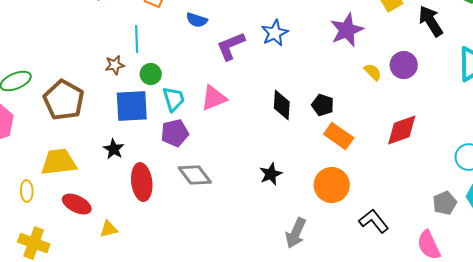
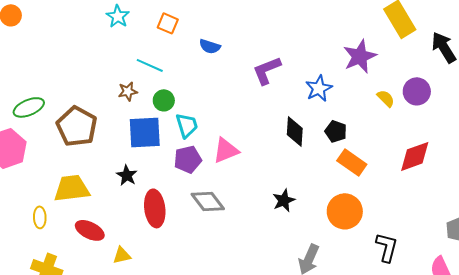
blue star: (275, 33) -> (319, 88), moved
cyan line: (137, 39) -> (150, 65), turned -64
purple L-shape: (231, 46) -> (267, 70), moved
pink triangle: (214, 98) -> (226, 150), moved
black L-shape: (374, 221) -> (387, 247), turned 52

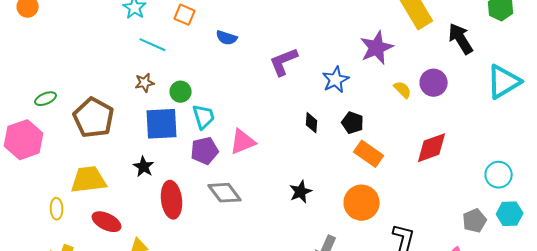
cyan line: (150, 65) -> (153, 45), moved
green ellipse: (29, 107) -> (46, 99), size x0.7
black diamond: (295, 131) -> (312, 123), size x0.7

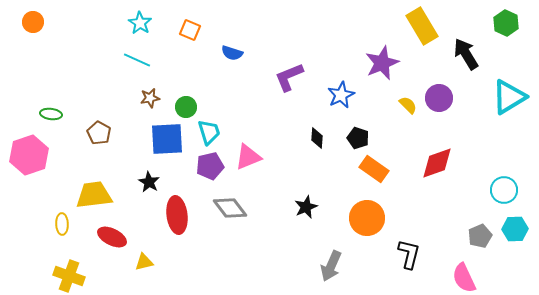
cyan line: (153, 45) -> (137, 60), moved
green ellipse: (46, 99) -> (51, 114), turned 30
brown pentagon: (94, 118) -> (99, 133), size x0.6

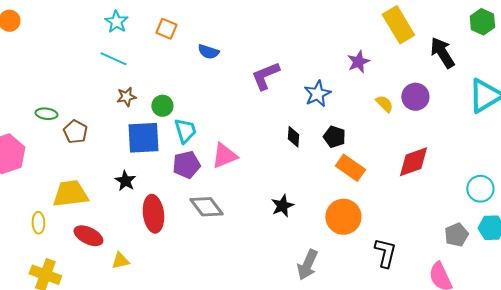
purple star: (382, 63) -> (358, 62), size x0.7
green ellipse: (51, 114) -> (46, 114), moved

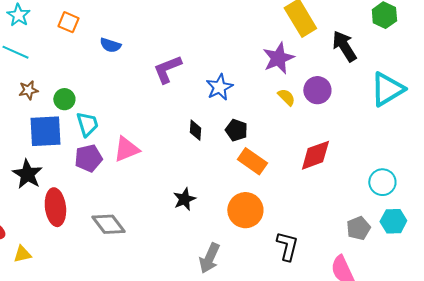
purple star: (358, 62) -> (278, 58), moved, size x1.4
black star: (125, 181) -> (27, 174), size x1.4
gray diamond: (206, 207) -> (108, 224), moved

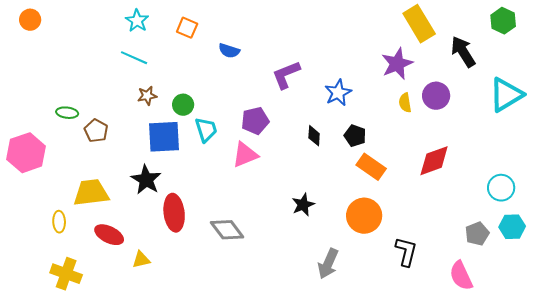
yellow semicircle: (286, 97) -> (405, 103), turned -144
purple pentagon: (88, 158) -> (255, 121), moved

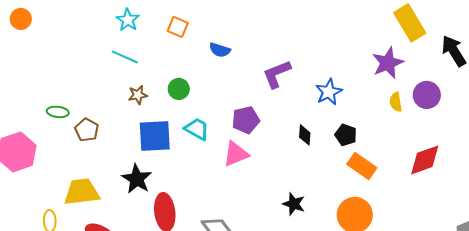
green circle: (183, 105) -> (179, 89), moved
cyan trapezoid: (206, 130) -> (197, 129), turned -44
black star: (303, 205) -> (294, 204), turned -30

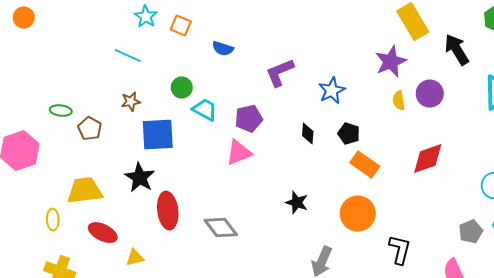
cyan star: (128, 20) -> (146, 17), moved
brown star: (138, 95) -> (131, 102), moved
cyan trapezoid: (197, 129) -> (205, 110), moved

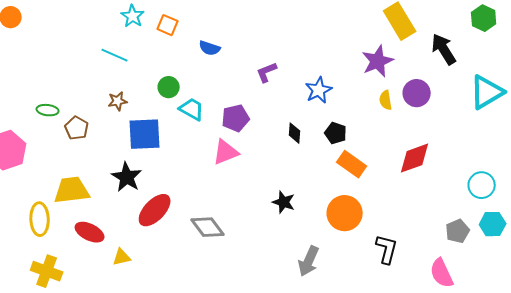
purple L-shape: (280, 73) -> (267, 72), size x0.7
red ellipse: (168, 211) -> (155, 210), turned 51
yellow ellipse: (53, 220) -> (40, 219), size x1.5

